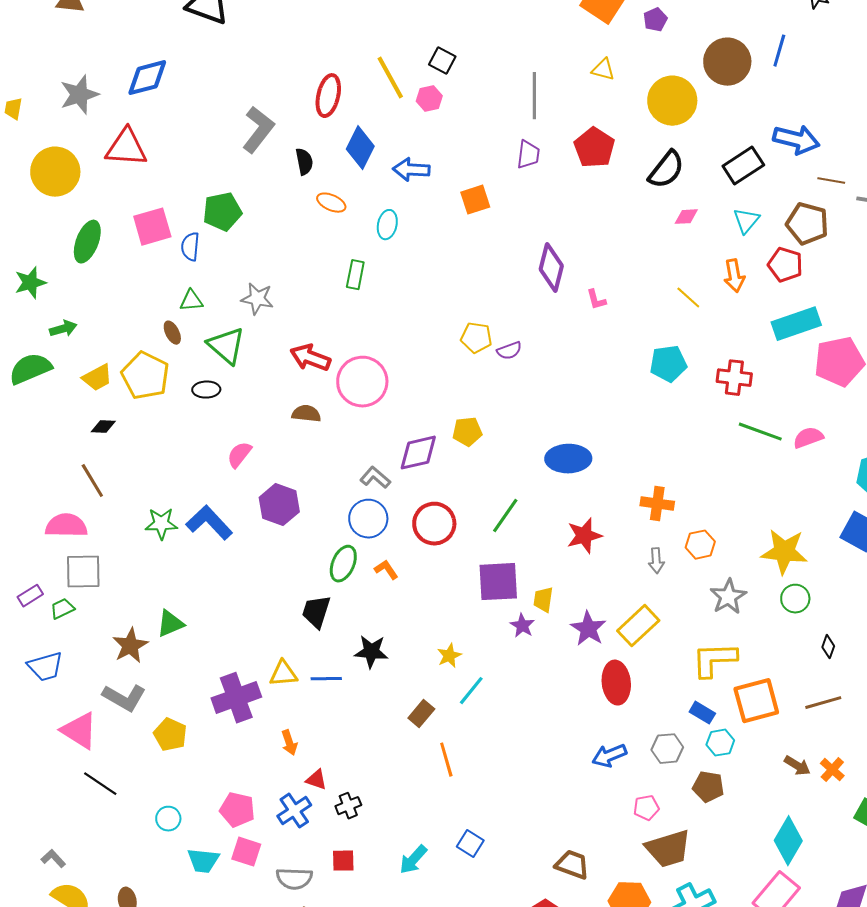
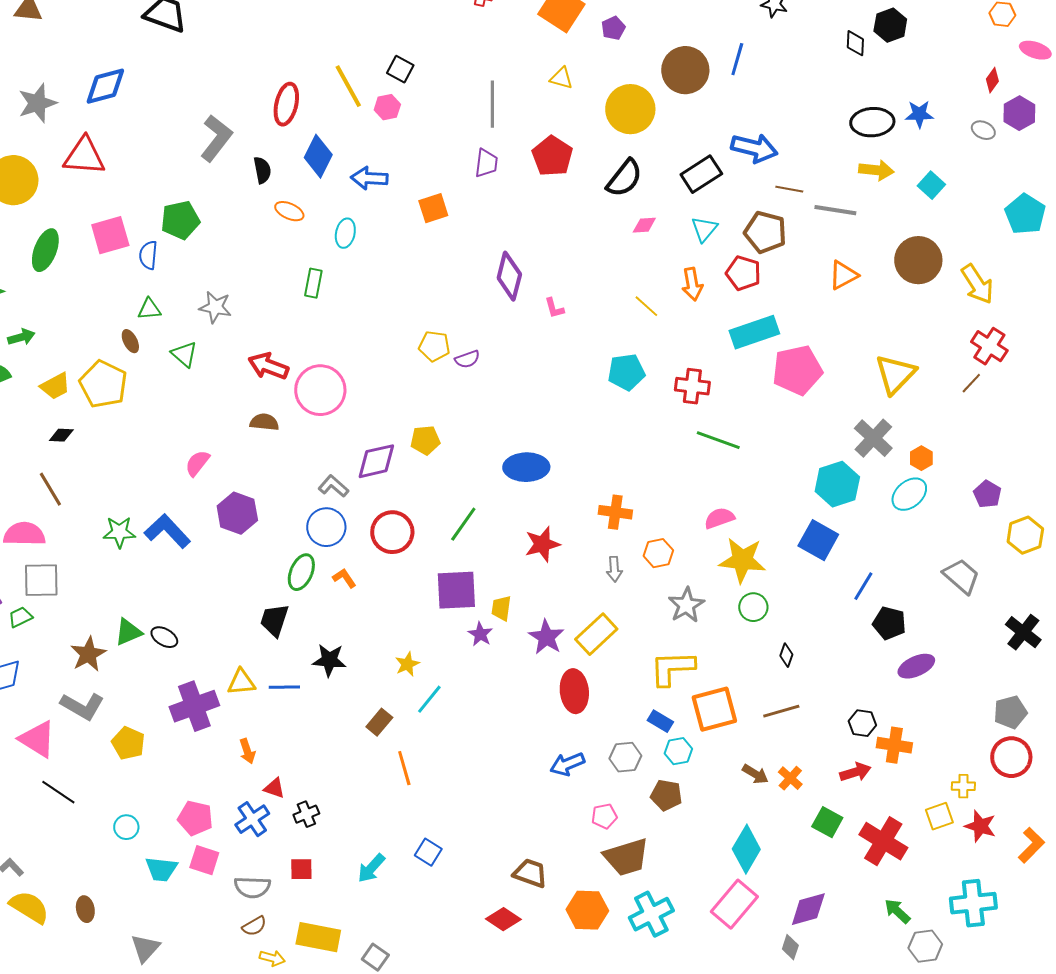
green triangle: (226, 346) -> (184, 354), size x0.7
black ellipse: (206, 390) -> (164, 637), moved, turned 32
pink semicircle: (808, 438) -> (719, 518), moved

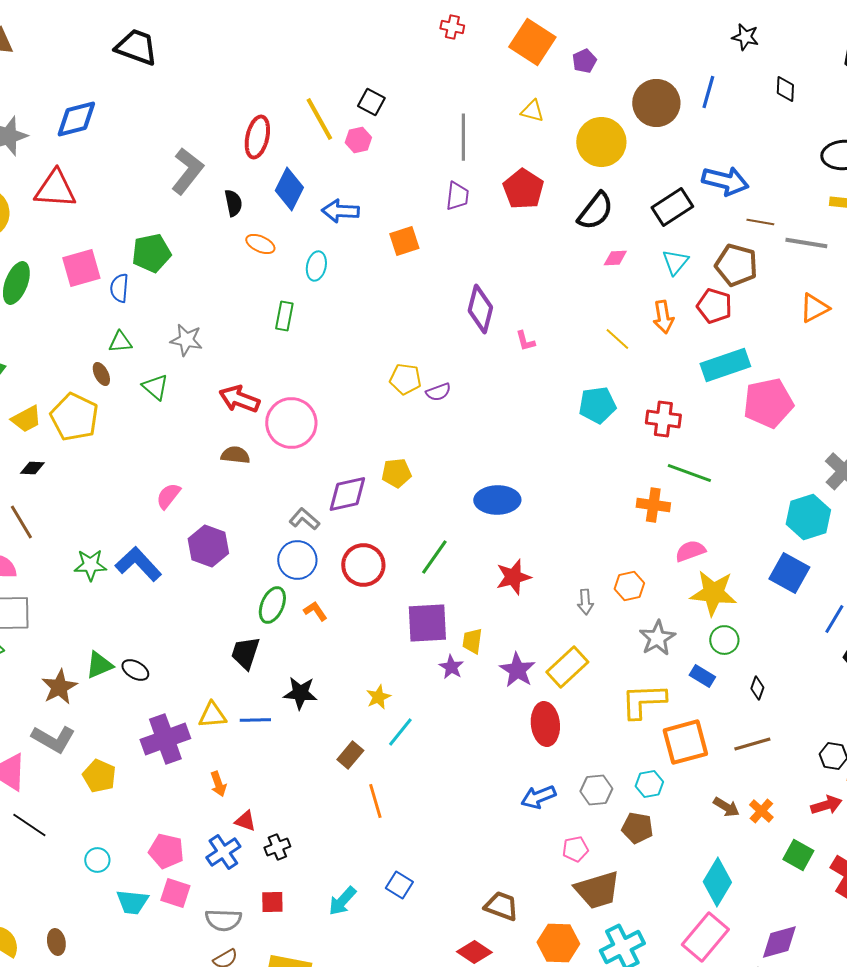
black diamond: (855, 43) -> (785, 89), moved
orange cross: (615, 512) -> (653, 505), moved
blue rectangle: (660, 721) -> (702, 676), moved

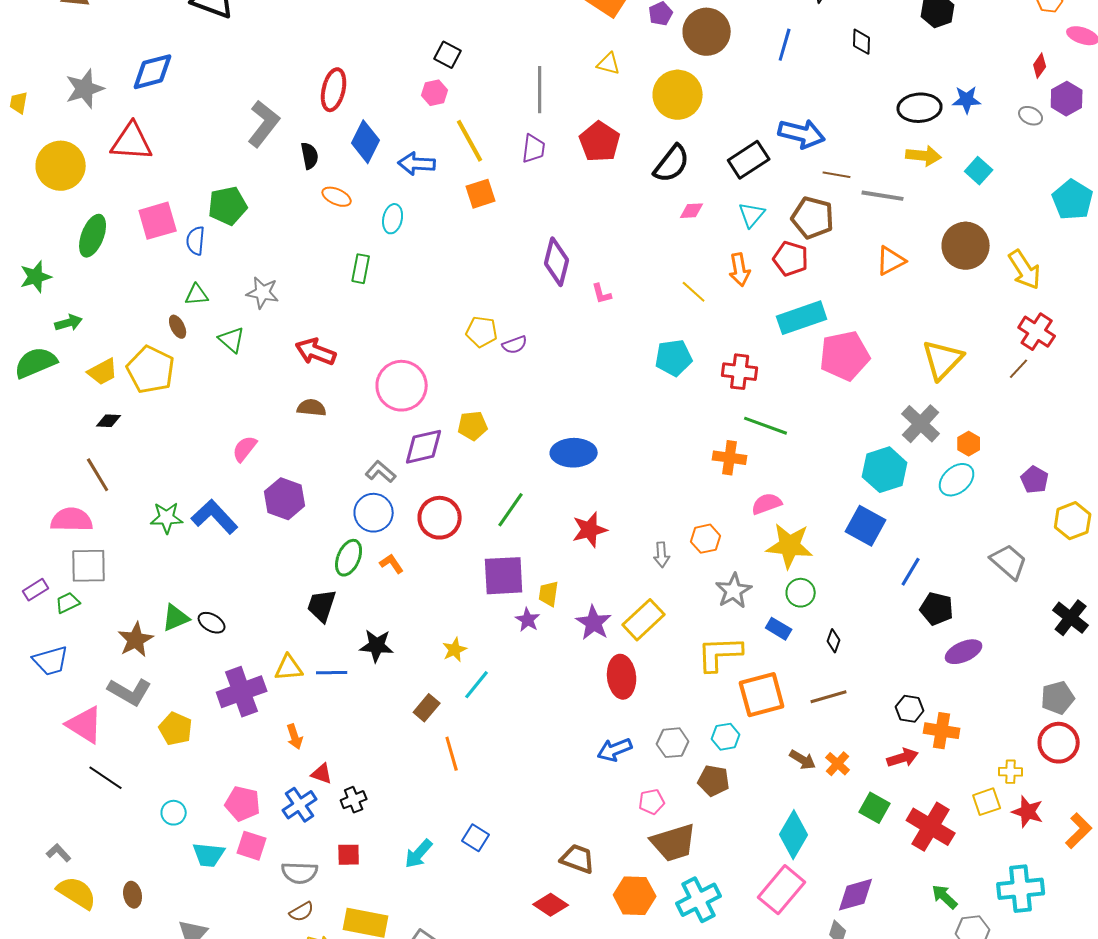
brown circle: (656, 103) -> (707, 32), moved
yellow line: (319, 119) -> (470, 141), moved
pink circle: (291, 423) -> (402, 386), moved

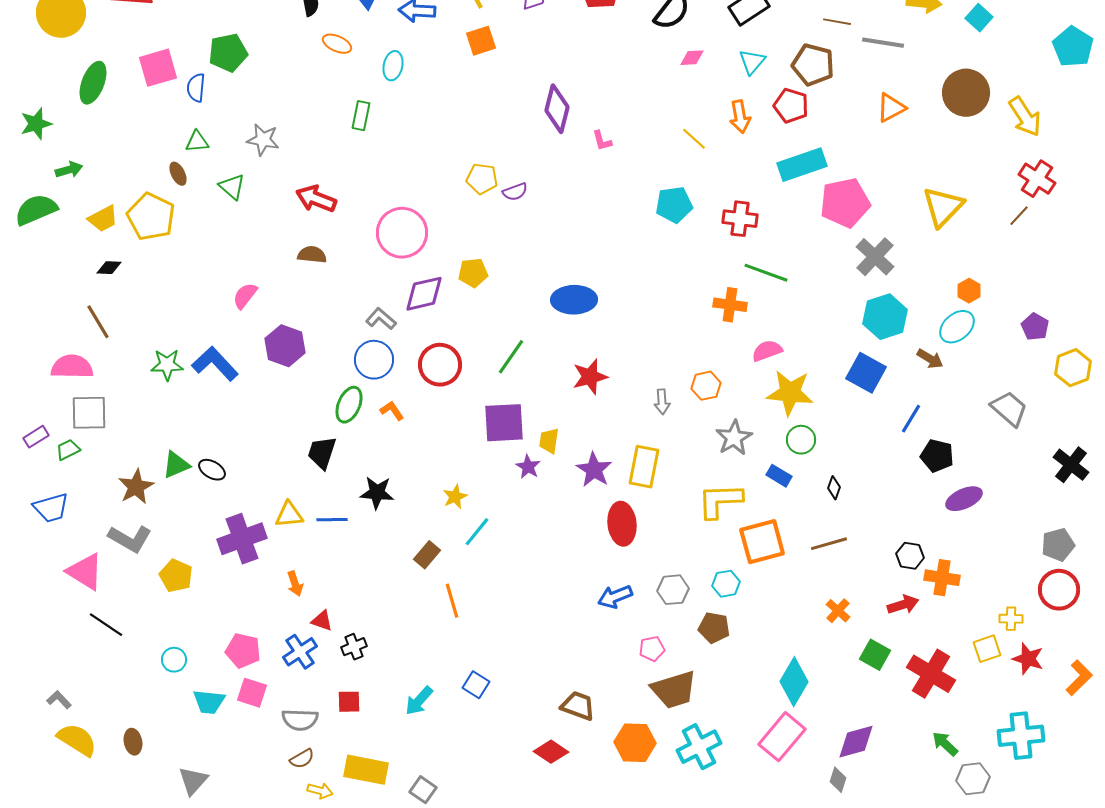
gray cross: (921, 424) -> (875, 257), moved
yellow rectangle: (644, 620) -> (644, 467), turned -36
brown arrow: (803, 760) -> (930, 359), moved

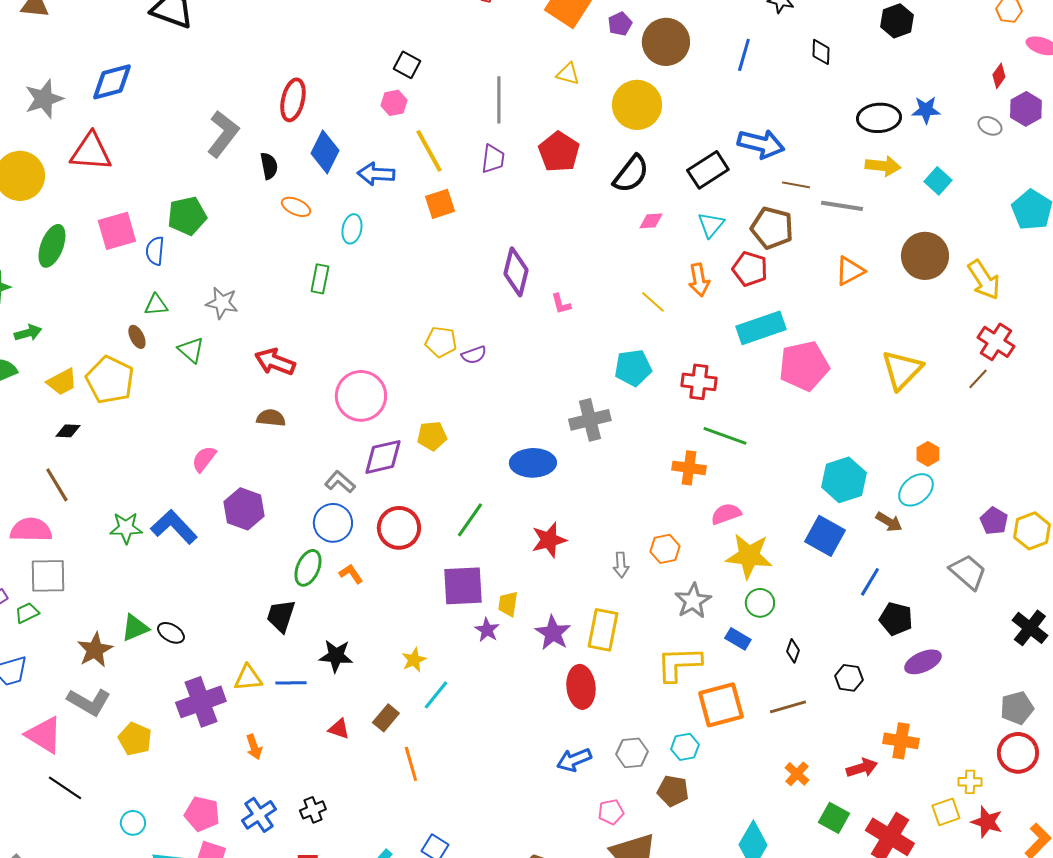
gray cross: (875, 257) -> (590, 420), moved, turned 33
purple pentagon: (1035, 327) -> (994, 521), moved
black hexagon: (910, 556) -> (849, 678), moved
red triangle: (322, 621) -> (339, 729), moved

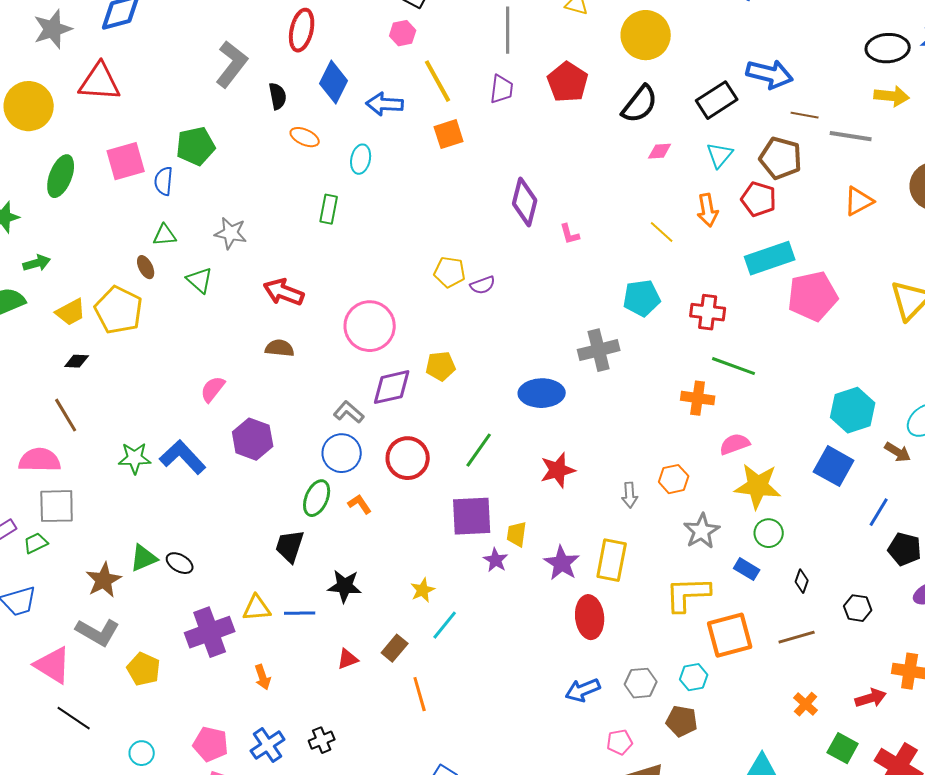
red triangle: (339, 729) -> (348, 659), turned -40

